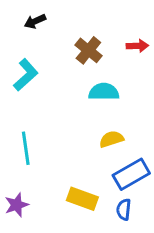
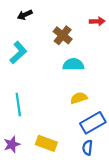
red arrow: (137, 46) -> (97, 21), moved
yellow rectangle: (82, 199) -> (46, 143), moved

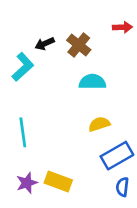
black arrow: (25, 15) -> (45, 44), moved
purple star: (12, 144) -> (27, 183), moved
blue semicircle: (87, 148) -> (122, 187), moved

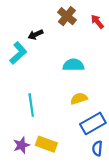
red arrow: (122, 27) -> (97, 22), turned -128
brown cross: (79, 45) -> (67, 16), moved
cyan line: (23, 132) -> (31, 105), moved

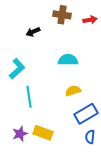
brown cross: (67, 16) -> (62, 15), turned -30
red arrow: (97, 22) -> (90, 20), turned 120
cyan L-shape: (18, 53) -> (17, 69), moved

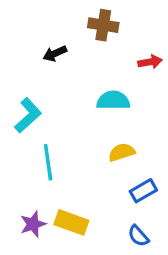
red arrow: (90, 20) -> (150, 62), moved
blue rectangle: (86, 114) -> (143, 191), size x0.7
blue semicircle: (90, 137) -> (138, 236), moved, turned -48

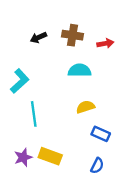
brown cross: (103, 25) -> (73, 35), moved
blue rectangle: (143, 191) -> (101, 134), turned 54
blue semicircle: (138, 236) -> (97, 166), turned -112

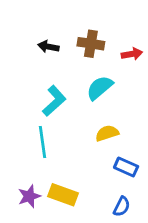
black arrow: (38, 38) -> (48, 47), turned 35
cyan semicircle: (80, 70) -> (100, 88), turned -40
cyan L-shape: (20, 81) -> (54, 101), moved

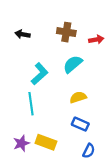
black arrow: (48, 47) -> (22, 34), moved
blue rectangle: (126, 167) -> (80, 124), moved

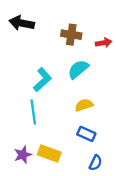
black arrow: (22, 34) -> (22, 23), moved, size x1.5

